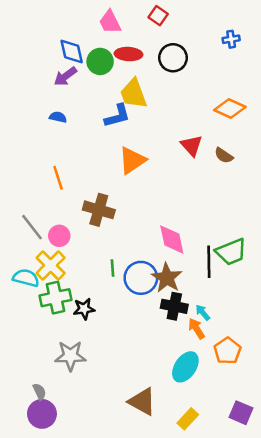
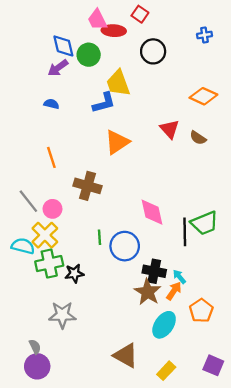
red ellipse: (129, 54) -> (114, 31), moved
brown star: (167, 278) -> (148, 292), moved
orange arrow: (197, 329) -> (174, 291), turned 66

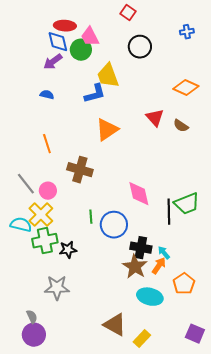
pink trapezoid: (97, 20) -> (90, 37), moved
red ellipse: (114, 31) -> (65, 26), moved
cyan ellipse: (164, 325) -> (150, 297), turned 70
yellow rectangle: (166, 371) -> (142, 339), moved

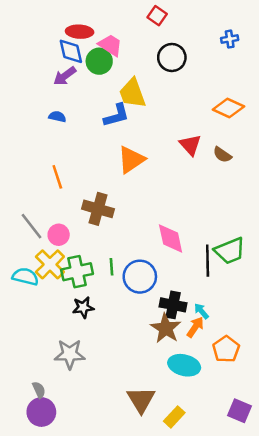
pink trapezoid: (90, 37) -> (110, 45), turned 150
green cross: (45, 241) -> (77, 272), moved
brown triangle: (115, 325) -> (141, 400), turned 30

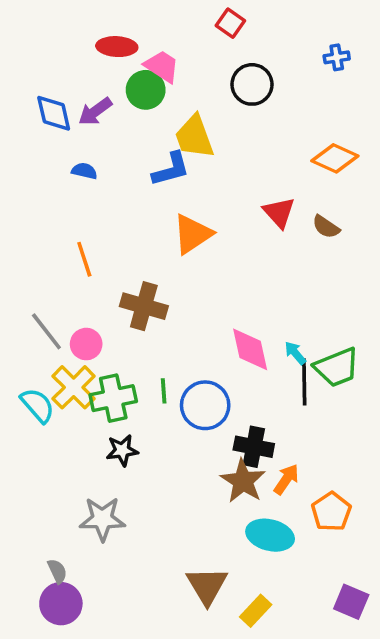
blue diamond: (71, 51) -> (54, 113), moved
cyan semicircle: (25, 277) -> (37, 405), turned 35
cyan arrow: (201, 311) -> (295, 353), moved

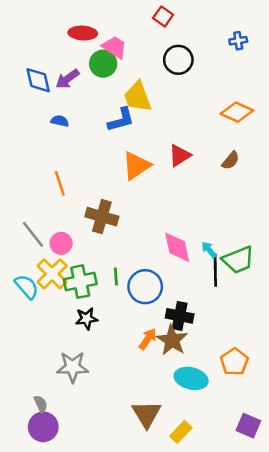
red triangle: (279, 212) -> (180, 155), moved, turned 40
brown semicircle: (326, 227) -> (231, 160), turned -84
orange arrow: (286, 479) -> (148, 339), moved

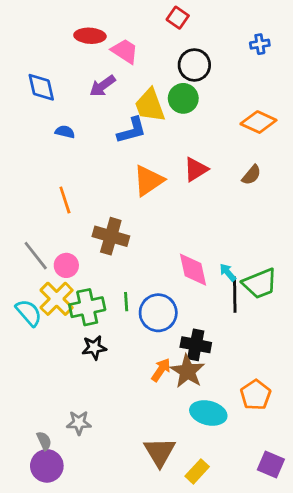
green circle: (103, 64) -> (183, 98), moved
purple arrow: (67, 79) -> (102, 86), moved
gray star: (73, 367) -> (79, 423), moved, size x0.7

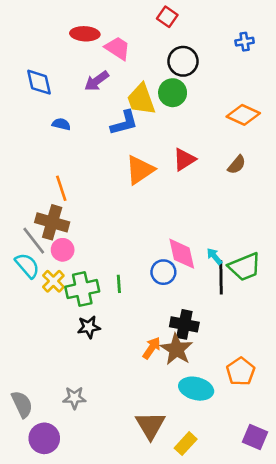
brown cross: (111, 236) -> (52, 222), moved
yellow cross: (57, 299) -> (53, 281), size x0.7
cyan semicircle: (29, 313) -> (27, 266), moved
blue circle: (158, 313) -> (163, 272), moved, size x0.7
gray semicircle: (44, 441) -> (22, 404), moved, size x1.5

